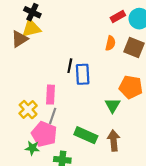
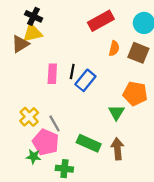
red rectangle: (118, 16) -> (101, 21), moved, size x1.6
blue rectangle: (83, 74) -> (85, 80), turned 42
pink rectangle: (51, 95) -> (52, 74), moved
gray line: (53, 116) -> (55, 123), turned -49

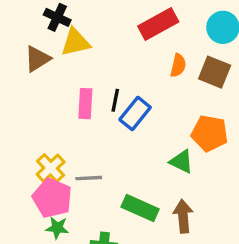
yellow triangle: (32, 33) -> (75, 42), moved
green triangle: (116, 112) -> (181, 162), turned -35
gray line: (55, 123) -> (89, 178), turned -63
pink pentagon: (46, 142) -> (52, 198), moved

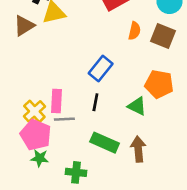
black line: (115, 100) -> (95, 102), moved
pink rectangle: (85, 104) -> (57, 101), moved

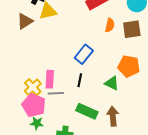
brown square: (163, 36) -> (132, 29), turned -30

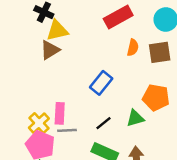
brown triangle: (25, 21) -> (50, 50), moved
black line: (80, 80) -> (104, 123), moved, turned 40
green triangle: (112, 83) -> (135, 118), turned -42

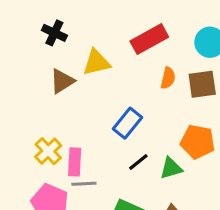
yellow triangle: (57, 30) -> (96, 62), moved
yellow cross: (39, 123) -> (48, 151), moved
black line: (104, 123) -> (138, 162), moved

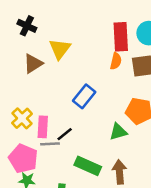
red rectangle: (149, 39) -> (121, 37), moved, turned -64
yellow triangle: (96, 62) -> (60, 49), turned -40
black line: (138, 162) -> (65, 134), moved

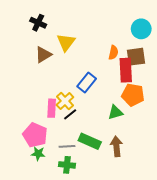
red rectangle: (121, 37) -> (126, 70), moved
yellow cross: (22, 118) -> (65, 101), moved
gray line: (50, 144) -> (67, 146), moved

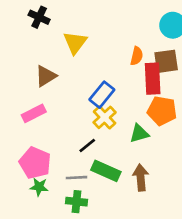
brown triangle: (43, 55) -> (46, 76), moved
yellow cross: (65, 101) -> (105, 117), moved
pink rectangle: (52, 108) -> (34, 113), moved, turned 60
black line: (70, 114) -> (87, 145), moved

